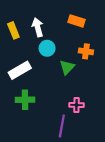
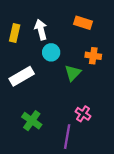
yellow rectangle: (13, 30) -> (15, 33), turned 35
green cross: (25, 100) -> (32, 121), moved, turned 36
pink cross: (76, 105) -> (83, 114), turned 32

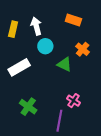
orange cross: (93, 56) -> (83, 49), turned 32
green triangle: (73, 73) -> (64, 64), turned -49

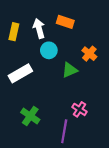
orange rectangle: (73, 20) -> (65, 22), moved
green triangle: (64, 64) -> (70, 70), turned -49

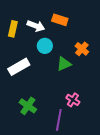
white arrow: (39, 28) -> (36, 26), turned 126

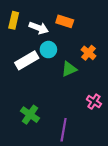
yellow rectangle: (13, 29) -> (14, 20), moved
white rectangle: (19, 67) -> (27, 60), moved
pink cross: (73, 100) -> (94, 102), moved

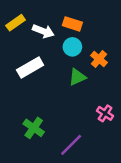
yellow rectangle: (14, 20) -> (16, 23), turned 42
cyan circle: (48, 50) -> (72, 47), moved
purple line: (64, 130) -> (71, 145), turned 35

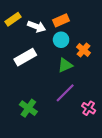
orange rectangle: (72, 24) -> (61, 20), turned -42
pink cross: (105, 113) -> (89, 108), moved
purple line: (71, 145) -> (65, 93), moved

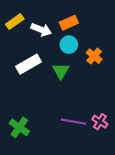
green triangle: (65, 65) -> (61, 71), moved, turned -35
purple line: (65, 93) -> (73, 122), moved, turned 55
green cross: (28, 108) -> (19, 127), moved

